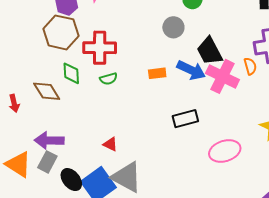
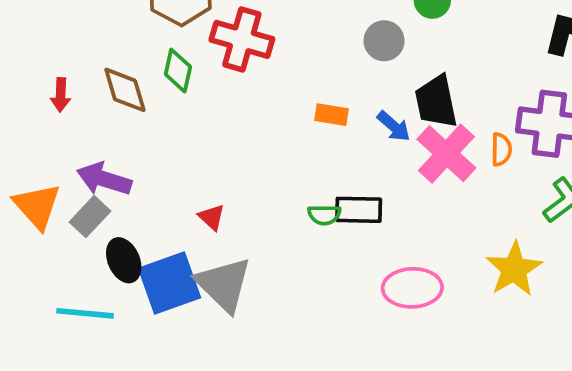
blue arrow: (191, 70) -> (394, 126), size x0.7
green semicircle: (108, 79) -> (324, 215), moved

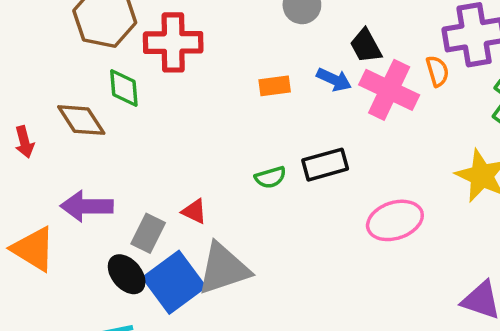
black trapezoid: (436, 102) -> (366, 46), size x0.7
green semicircle: (324, 215) -> (270, 177), moved
gray rectangle: (90, 217) -> (148, 233), moved
gray triangle: (224, 284) -> (223, 269), turned -46

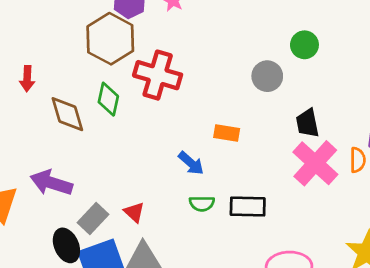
blue arrow: (334, 80) -> (191, 163), moved
red arrow: (24, 142) -> (27, 79), moved

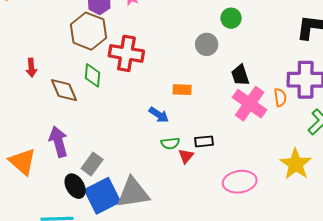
purple arrow: (51, 183) -> (58, 142), turned 64
black rectangle: (248, 207) -> (204, 141), size x0.7
red triangle: (134, 212) -> (186, 156), moved, turned 35

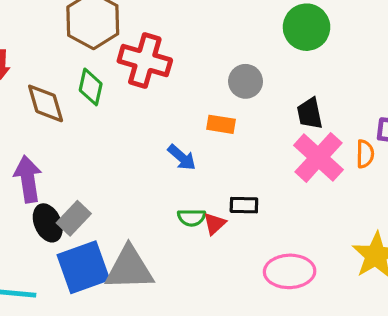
green circle: (231, 18) -> (307, 27), size x1.5
gray circle: (207, 44) -> (246, 81), moved
green semicircle: (170, 143) -> (192, 218), moved
black ellipse: (75, 186) -> (48, 223), moved

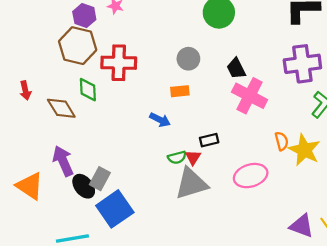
orange semicircle: (365, 154) -> (282, 141), moved
gray triangle: (129, 268) -> (191, 184), moved

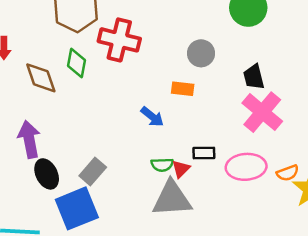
orange semicircle: (282, 141) -> (288, 173), turned 72
pink ellipse: (251, 176) -> (246, 167), moved
gray rectangle: (100, 179) -> (93, 172), moved

